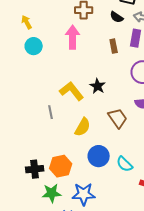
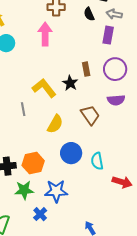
black semicircle: (117, 17) -> (89, 14), turned 32
brown rectangle: (114, 46) -> (86, 69), moved
cyan semicircle: (125, 164) -> (97, 161), turned 36

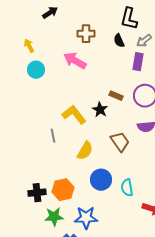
gray arrow: (114, 14) -> (144, 41), turned -49
pink arrow: (45, 34) -> (75, 61), turned -60
brown rectangle: (86, 69) -> (116, 96), turned -56

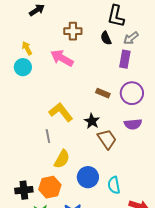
yellow arrow: (29, 46) -> (27, 48), moved
black star: (100, 110) -> (92, 121), moved
gray line: (53, 136) -> (48, 136), moved
yellow semicircle: (85, 151) -> (62, 159), moved

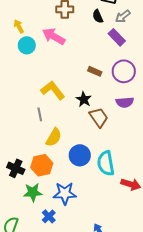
purple rectangle: (125, 59) -> (117, 37), turned -54
cyan circle: (23, 67) -> (27, 45), moved
cyan semicircle: (114, 185) -> (106, 163), size x1.4
black cross: (24, 190) -> (16, 168), turned 30

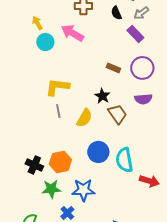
yellow L-shape: (53, 90) -> (57, 87), moved, turned -45
yellow semicircle: (54, 137) -> (84, 118), moved

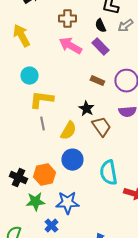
yellow arrow: (37, 23) -> (21, 36), size x1.6
pink arrow: (72, 33) -> (70, 46), moved
purple rectangle: (135, 34) -> (100, 47), moved
cyan circle: (45, 42) -> (29, 76), moved
blue circle: (98, 152) -> (72, 160), moved

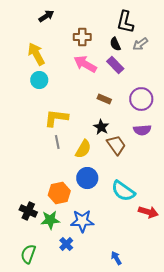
cyan circle: (29, 76) -> (39, 80), moved
brown rectangle: (97, 81) -> (104, 99), moved
cyan semicircle: (108, 173) -> (123, 191), turned -45
black cross: (18, 178) -> (28, 211), moved

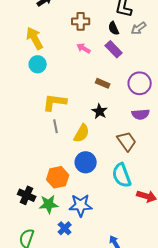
pink arrow: (85, 64) -> (84, 48), size x0.6
brown trapezoid: (116, 145) -> (127, 141), moved
cyan semicircle: (123, 191) -> (122, 175), turned 35

